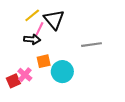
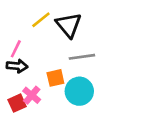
pink line: (39, 29) -> (16, 49), moved
black arrow: (32, 39) -> (17, 66), moved
gray line: (91, 45) -> (82, 57), moved

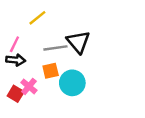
black triangle: (69, 25) -> (78, 42), moved
gray line: (82, 57) -> (55, 48), moved
red square: (17, 103) -> (16, 94), turned -35

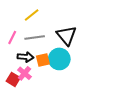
gray line: (55, 48) -> (35, 38), moved
black arrow: (16, 60) -> (26, 57), moved
cyan circle: (72, 83) -> (59, 59), moved

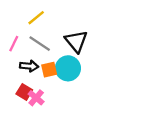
gray line: (35, 38) -> (40, 44), turned 42
pink cross: (24, 73) -> (36, 98), moved
red square: (13, 79) -> (24, 92), moved

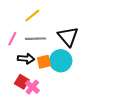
gray line: (40, 44) -> (35, 39), turned -36

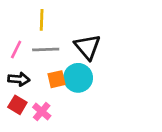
yellow line: (32, 16) -> (42, 20), turned -49
black arrow: (26, 59) -> (19, 79), moved
red square: (22, 82) -> (17, 105), moved

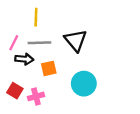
cyan circle: (78, 78) -> (84, 84), moved
black arrow: (19, 79) -> (24, 59), moved
pink cross: (42, 112) -> (36, 96), turned 35

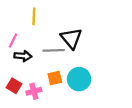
gray line: (39, 43) -> (54, 50), moved
orange square: (49, 68) -> (55, 78), moved

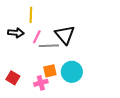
pink line: (13, 41) -> (37, 37), moved
black arrow: (23, 56) -> (16, 33), moved
pink cross: (34, 91) -> (41, 83), moved

